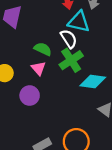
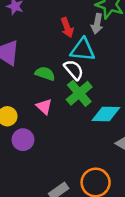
green semicircle: (43, 49) -> (45, 73), moved
purple circle: (30, 96) -> (23, 140), moved

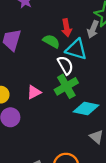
green semicircle: (45, 73) -> (51, 41), moved
pink triangle: (44, 107) -> (34, 92), turned 40

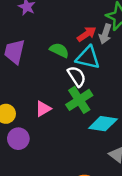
red arrow: (67, 28) -> (87, 34), moved, turned -112

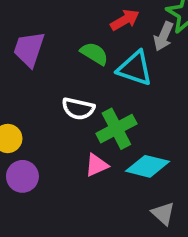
red arrow: (87, 34) -> (125, 20), moved
white semicircle: (77, 76) -> (78, 109), moved, turned 130
pink triangle: (43, 109) -> (97, 165), moved

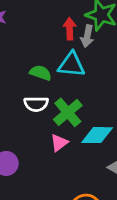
red arrow: (125, 20) -> (70, 29), moved, turned -50
green semicircle: (94, 54) -> (40, 73), moved

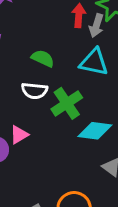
cyan triangle: (71, 65) -> (94, 62), moved
pink triangle: (59, 143) -> (19, 135), moved

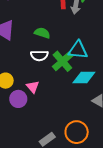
cyan triangle: (94, 62) -> (78, 50), moved
pink triangle: (19, 135) -> (33, 87), turned -32

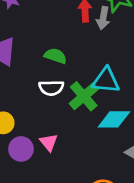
pink triangle: (33, 87) -> (49, 142), moved

